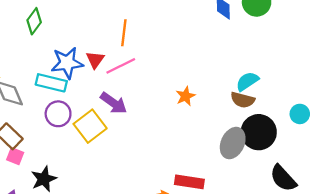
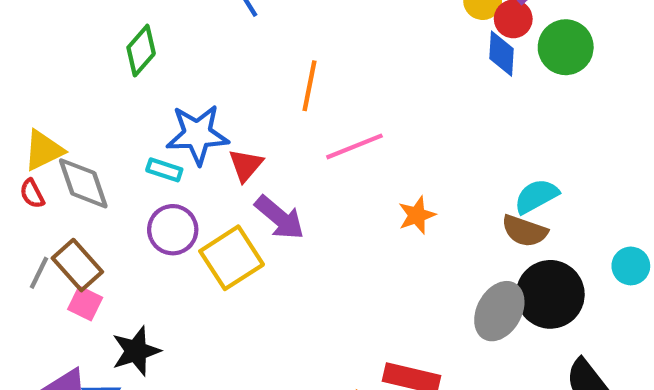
red triangle: (95, 60) -> (246, 165), moved
pink line: (121, 66) -> (354, 146), moved
cyan rectangle: (51, 83) -> (164, 170), size x0.6

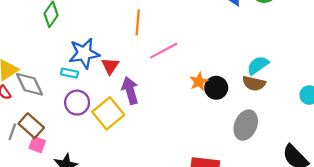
purple arrow: (280, 218) -> (130, 90), turned -140
black circle: (550, 294) -> (216, 88), moved, size x0.7

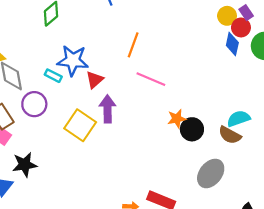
pink line: (164, 51) -> (151, 79), turned 36
purple circle: (77, 103) -> (34, 104), moved
yellow square: (108, 113) -> (80, 125), turned -32

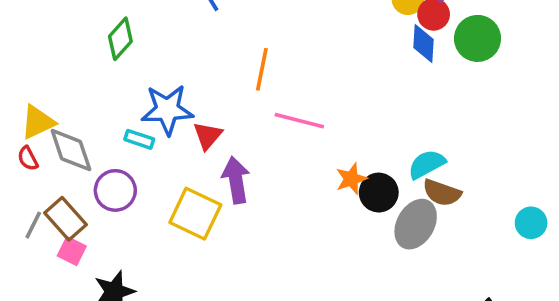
cyan semicircle: (238, 119) -> (427, 164), moved
gray ellipse: (211, 173) -> (416, 224), moved

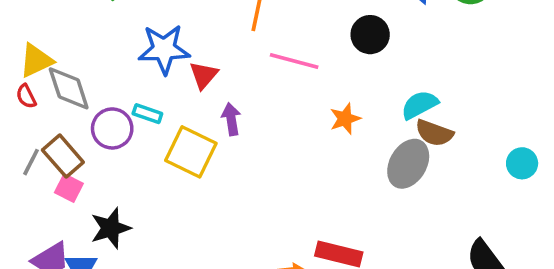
cyan rectangle: (139, 139) -> (147, 114), moved
purple arrow: (236, 180) -> (231, 119), size x0.7
black circle: (379, 193) -> (370, 35), moved

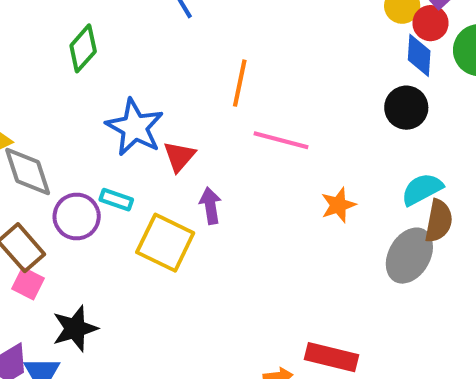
black circle: (370, 35) -> (406, 108), moved
blue star: (164, 49) -> (135, 127), turned 30
brown semicircle: (434, 133) -> (439, 221), turned -99

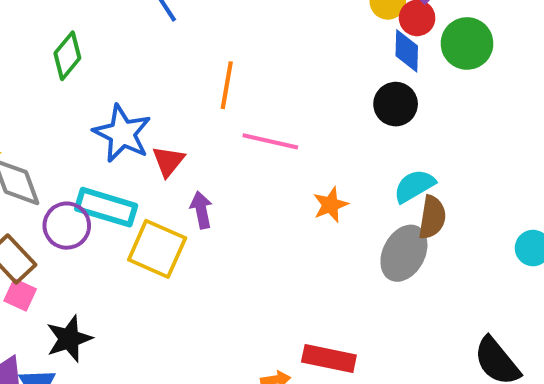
cyan rectangle: (116, 200) -> (106, 207), size x1.8

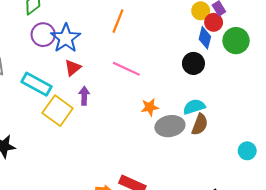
orange line: (227, 85) -> (118, 21), moved
blue star: (122, 134) -> (66, 38), moved
purple circle: (67, 226) -> (43, 35), moved
gray ellipse: (404, 253) -> (170, 126), moved, turned 40

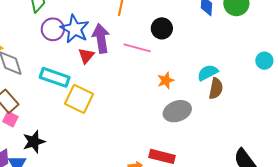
black circle: (193, 63) -> (162, 28), moved
purple arrow: (84, 96) -> (101, 38), moved, size x1.6
gray ellipse: (170, 126) -> (177, 111), moved
cyan circle: (247, 151) -> (264, 61), moved

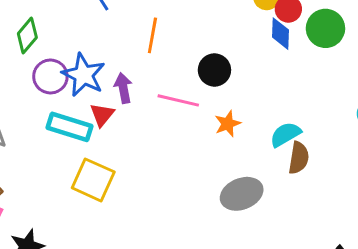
purple arrow: (101, 38) -> (123, 88), size x0.7
cyan rectangle: (55, 77) -> (69, 127), moved
orange star: (166, 80) -> (228, 124), moved

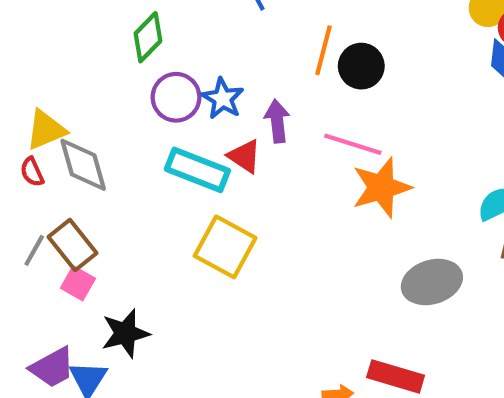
black circle: (214, 70) -> (361, 66), moved
blue star: (84, 75) -> (223, 98), size x0.7
red triangle: (102, 115) -> (244, 156), turned -40
orange star: (228, 124) -> (381, 187), moved, size x1.6

